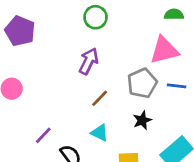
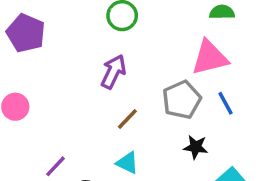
blue line: (177, 86) -> (225, 103), turned 54
black star: (142, 120) -> (196, 147), moved, turned 30

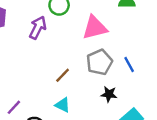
pink triangle: (210, 58) -> (95, 28), moved
purple arrow: (113, 72) -> (38, 28), moved

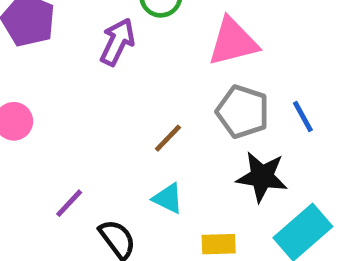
gray pentagon: (99, 62) -> (243, 112), turned -30
black star: (109, 94) -> (262, 177), size x1.5

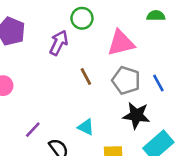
brown line: (168, 138) -> (86, 77), moved, turned -72

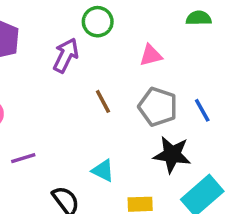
pink triangle: (121, 43) -> (151, 55), size x0.6
purple line: (33, 130) -> (23, 158), moved, turned 30

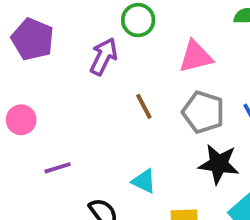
pink triangle: (151, 55) -> (196, 56), size x1.4

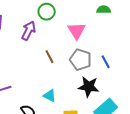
pink triangle: (196, 56) -> (77, 31), turned -48

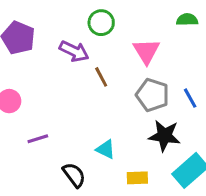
purple arrow: (29, 31) -> (74, 51), turned 90
brown line: (50, 57) -> (101, 77), moved

